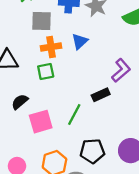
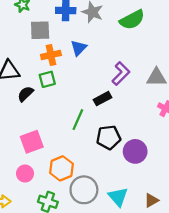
black semicircle: (20, 102) -> (25, 94), moved
pink square: (41, 122) -> (32, 142), moved
black pentagon: (92, 151) -> (109, 137), moved

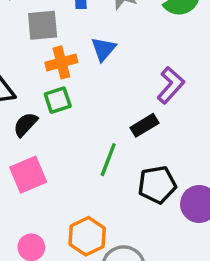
pink square: (32, 142) -> (28, 175), moved

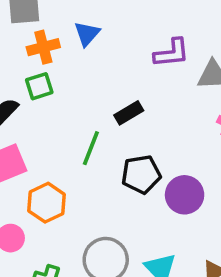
purple L-shape: (171, 85) -> (172, 53), moved, turned 42
orange hexagon: (87, 236) -> (47, 203), moved

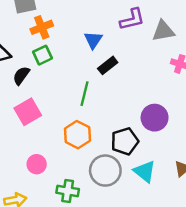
blue triangle: (87, 34) -> (93, 40), moved
black pentagon: (141, 174) -> (125, 141), moved
orange hexagon: (47, 203) -> (77, 135), moved

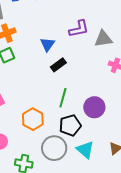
green line: (85, 94) -> (63, 98), moved

